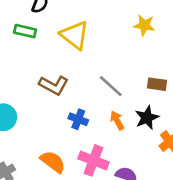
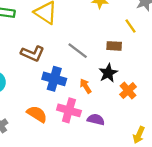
blue cross: (78, 119) -> (54, 79), size x1.5
orange arrow: (117, 120) -> (86, 86), moved

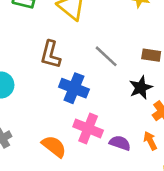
brown L-shape: (33, 54) -> (51, 55), turned 75
orange arrow: (86, 86) -> (150, 141), moved
orange semicircle: (37, 114) -> (54, 146), moved

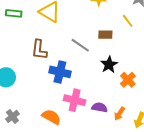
brown rectangle: (151, 55) -> (105, 35), moved
orange arrow: (150, 141) -> (119, 114), moved, turned -112

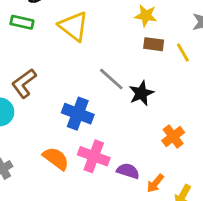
brown rectangle: (105, 35) -> (154, 44), moved
brown L-shape: (39, 50) -> (24, 83), moved, turned 40
black star: (109, 65) -> (141, 93), moved
orange semicircle: (51, 117) -> (56, 158), moved

